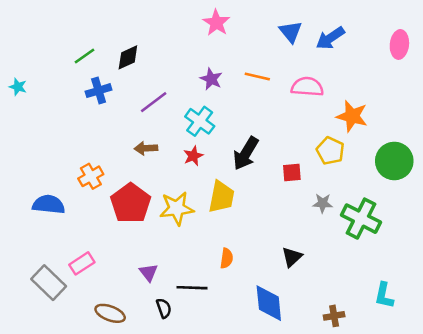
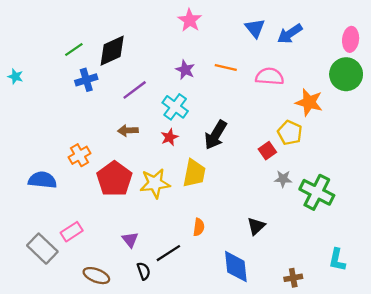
black diamond: (128, 57) -> (112, 51), size x1.4
green circle: (394, 161) -> (346, 74), moved
red square: (292, 173) -> (267, 151), moved, turned -30
black line: (192, 288) -> (168, 253), turned -35

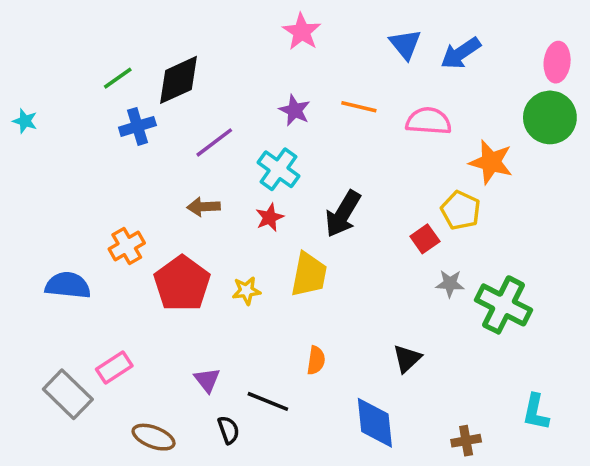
yellow star: (155, 183) -> (246, 291), size x0.6
black line: (168, 253) -> (268, 401), turned 55

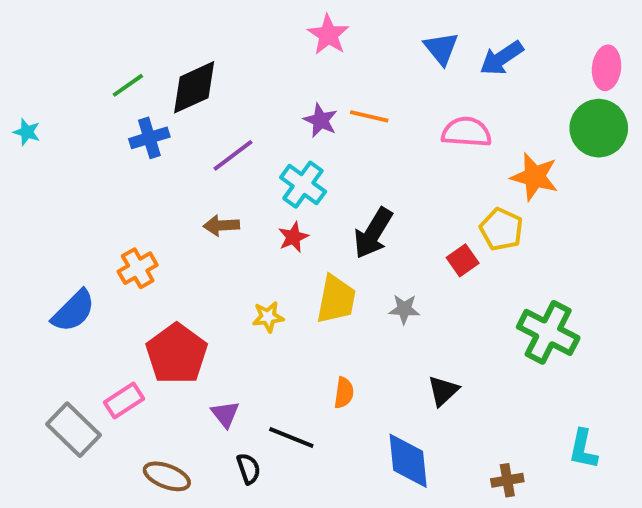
orange line: (359, 107) -> (369, 116), moved
red pentagon: (182, 284) -> (177, 354), moved
gray star: (450, 284) -> (404, 309), moved
blue semicircle: (68, 285) -> (73, 311), turned 129

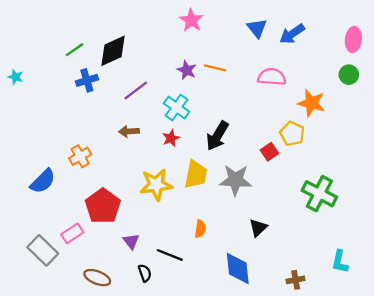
green circle: (599, 128) -> (349, 75), size x0.6
gray star: (404, 309) -> (235, 180), size x1.8
yellow star: (268, 317) -> (156, 185), size x1.8

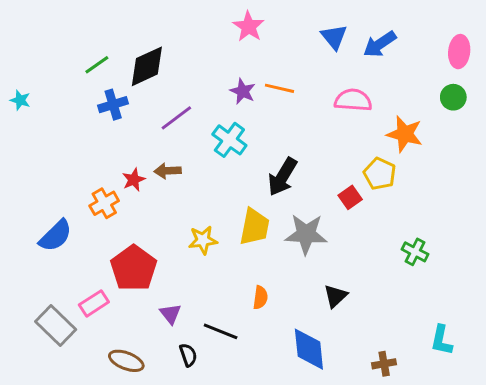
red star: (171, 138) -> (134, 180), moved
yellow star: (156, 185) -> (203, 240), size x0.7
green cross: (319, 194) -> (415, 252), size x0.6

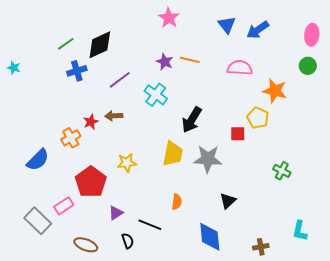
red square: (350, 197) -> (238, 134), turned 35
yellow star: (203, 240) -> (127, 163), moved
purple triangle: (170, 314) -> (116, 213), turned 35

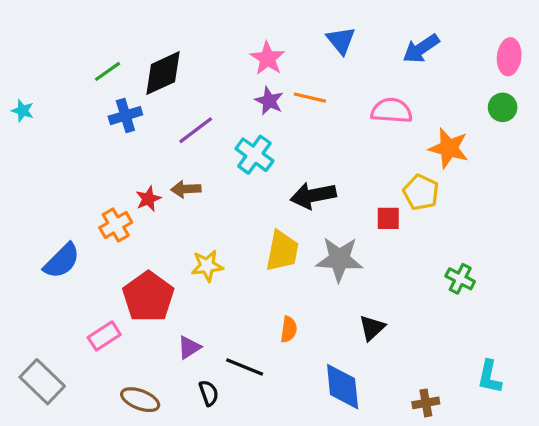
pink star: (169, 18) -> (267, 58), moved
blue triangle: (227, 25) -> (341, 40), moved
black arrow: (192, 120) -> (313, 196), turned 48
gray rectangle: (38, 221) -> (42, 382), moved

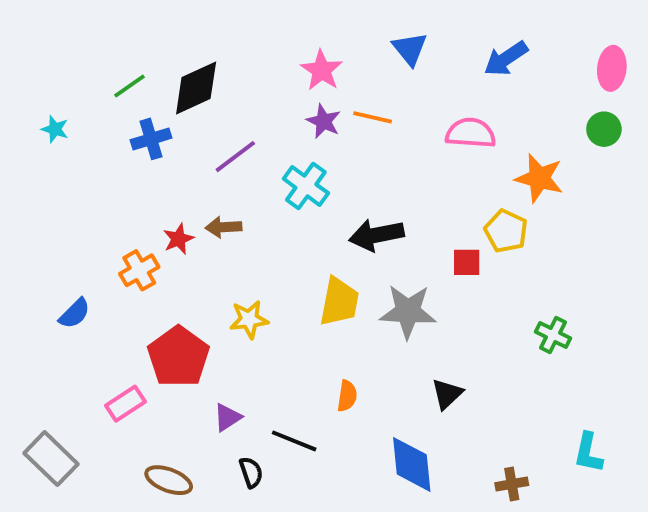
cyan star: (23, 111) -> (55, 129), moved
blue semicircle: (62, 261) -> (75, 313), size x0.7

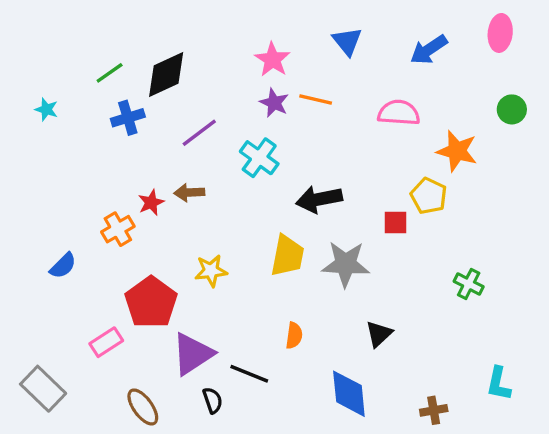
pink ellipse: (612, 68) -> (500, 33), moved
purple triangle: (227, 417) -> (193, 354), size x1.8
brown ellipse: (169, 480) -> (143, 407), turned 33

